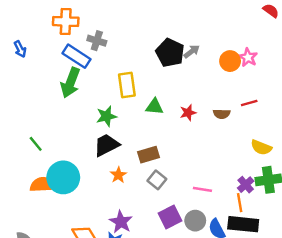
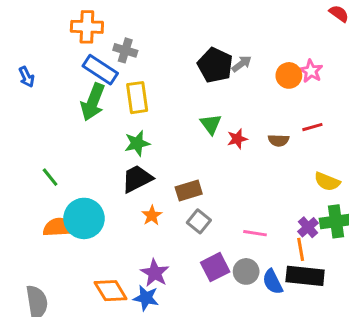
blue arrow: (20, 49) -> (27, 77), moved
yellow rectangle: (127, 85) -> (137, 98), moved
green triangle: (154, 107) -> (211, 124), moved, turned 48

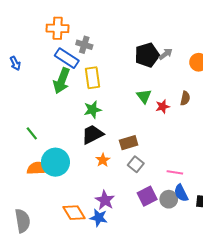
black pentagon: (215, 65) -> (147, 55), turned 30
brown semicircle: (279, 140) -> (185, 98), moved, turned -80
blue semicircle: (273, 282) -> (181, 193), moved

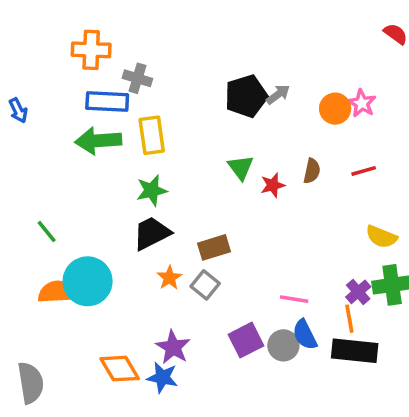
blue rectangle: (67, 58) -> (107, 101), turned -30
green arrow: (62, 81) -> (98, 141), turned 65
gray square: (136, 164) -> (205, 285), moved

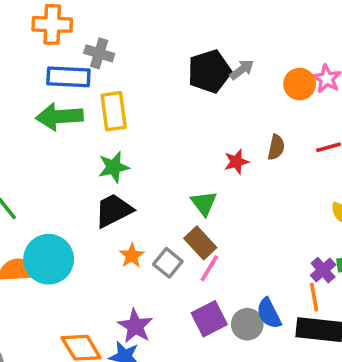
green triangle: (241, 167) -> (204, 203), moved
brown rectangle: (214, 247) -> (200, 243), moved, turned 64
pink line: (294, 299) -> (209, 268), moved, turned -68

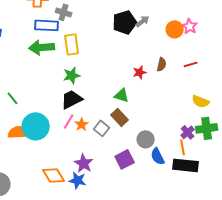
green triangle: (204, 203) -> (122, 95), turned -35
pink line: (209, 268) -> (69, 121), moved
gray circle: (247, 324) -> (146, 139), moved

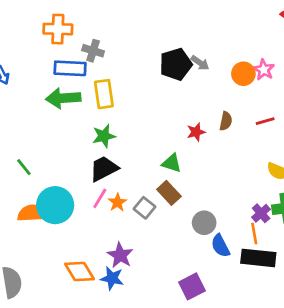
gray arrow: (143, 21) -> (200, 63), turned 72
purple square: (125, 159) -> (192, 286), moved

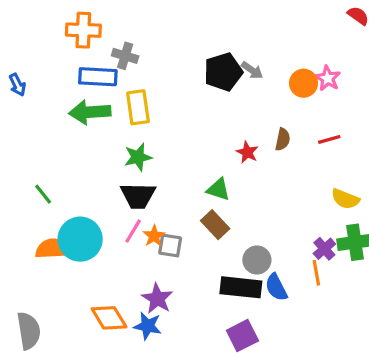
red star: (196, 132) -> (247, 152), turned -30
black trapezoid: (104, 169) -> (138, 196), turned -152
gray square: (145, 208) -> (170, 246), moved, turned -30
black rectangle: (258, 258) -> (241, 287), moved

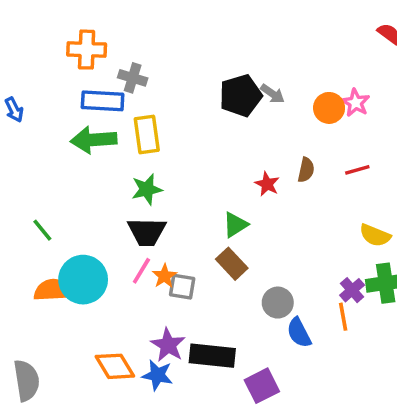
green triangle: (218, 189) -> (235, 225), turned -50
black rectangle: (241, 287) -> (212, 356), moved

